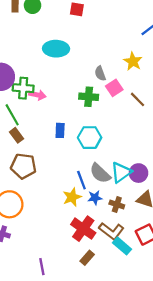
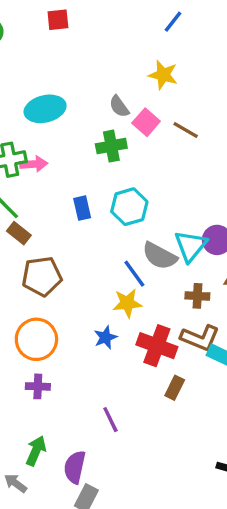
cyan ellipse: (56, 49) -> (45, 109), moved
yellow star: (72, 197) -> (127, 303), turned 30
blue star: (95, 198) -> (105, 337), moved

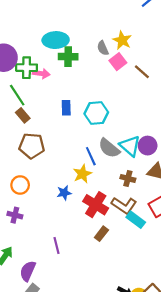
yellow star: (163, 75) -> (122, 40), moved
green cross: (111, 146) -> (68, 57), moved
cyan triangle: (191, 246) -> (130, 146), turned -40
yellow star: (127, 303) -> (82, 174), turned -30
orange circle: (36, 339) -> (20, 185), size x0.7

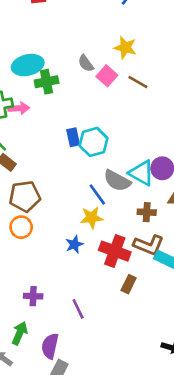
yellow star: (122, 40) -> (125, 48), moved
blue rectangle: (66, 108) -> (73, 137), moved
yellow star: (82, 174) -> (92, 218), turned 30
orange circle: (20, 185) -> (21, 227), moved
purple cross: (15, 215) -> (33, 296), moved

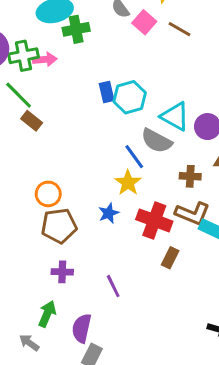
cyan triangle: (142, 173) -> (175, 116), moved
brown pentagon: (25, 196) -> (59, 226), moved
yellow star: (92, 218) -> (128, 183), turned -30

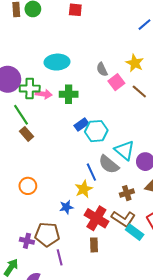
green cross: (76, 29) -> (69, 94), moved
blue rectangle: (107, 92) -> (81, 124), turned 56
brown cross: (190, 176) -> (127, 193), turned -32
brown pentagon: (59, 226) -> (47, 234), moved
brown rectangle: (170, 258) -> (94, 245), moved, turned -40

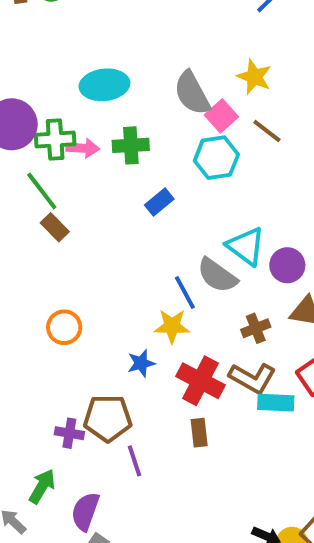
gray semicircle: (102, 69) -> (192, 93), size x1.6
cyan hexagon: (96, 131) -> (216, 158), moved
yellow star: (84, 189) -> (172, 326), turned 30
cyan rectangle: (135, 232) -> (276, 403), turned -30

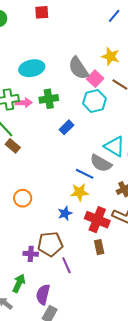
blue line: (185, 293) -> (85, 174), turned -30

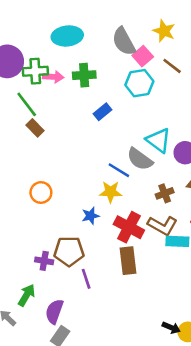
brown rectangle: (99, 247) -> (128, 261), size x1.5

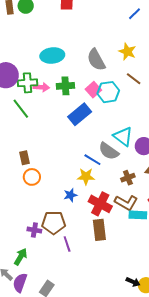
pink square: (143, 56) -> (93, 90), moved
blue rectangle: (102, 112) -> (80, 114), size x1.6
brown rectangle: (35, 128) -> (24, 158), moved, turned 32
purple semicircle: (54, 311) -> (20, 283), moved

